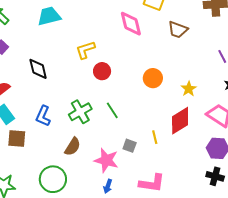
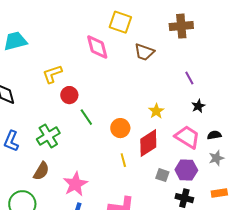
orange circle: (153, 78) -> (120, 128), moved
green line: (112, 110) -> (86, 117), moved
gray square: (130, 146) -> (162, 175), moved
pink star: (106, 160) -> (75, 184), turned 30

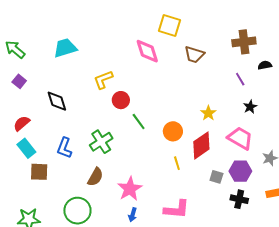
brown cross: (181, 26) -> (244, 42), moved
black semicircle: (214, 135) -> (265, 65), moved

